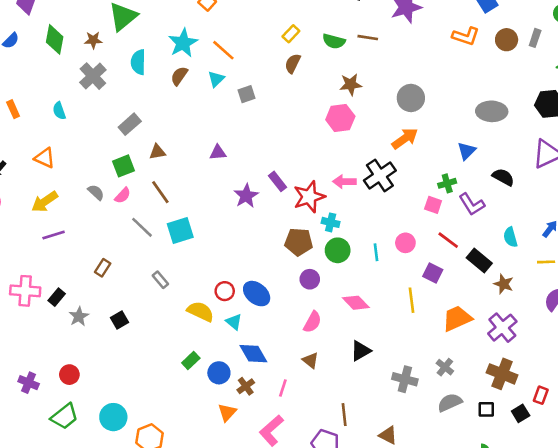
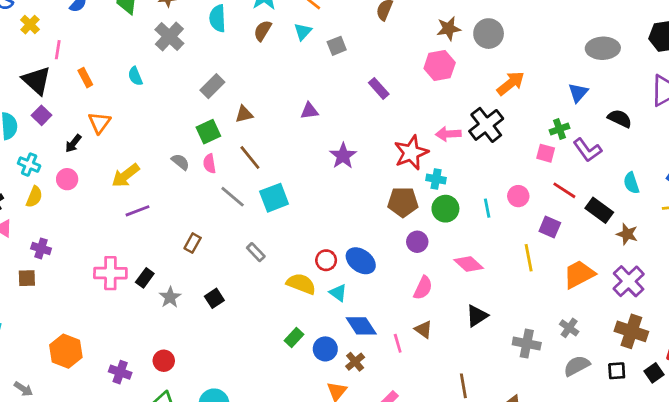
gray circle: (411, 98) -> (489, 34), moved
orange triangle: (45, 158) -> (99, 123), moved, turned 45
purple rectangle: (277, 181) -> (379, 88), moved
pink semicircle: (123, 195) -> (209, 164), turned 132
pink line: (283, 388) -> (398, 343), moved, turned -30

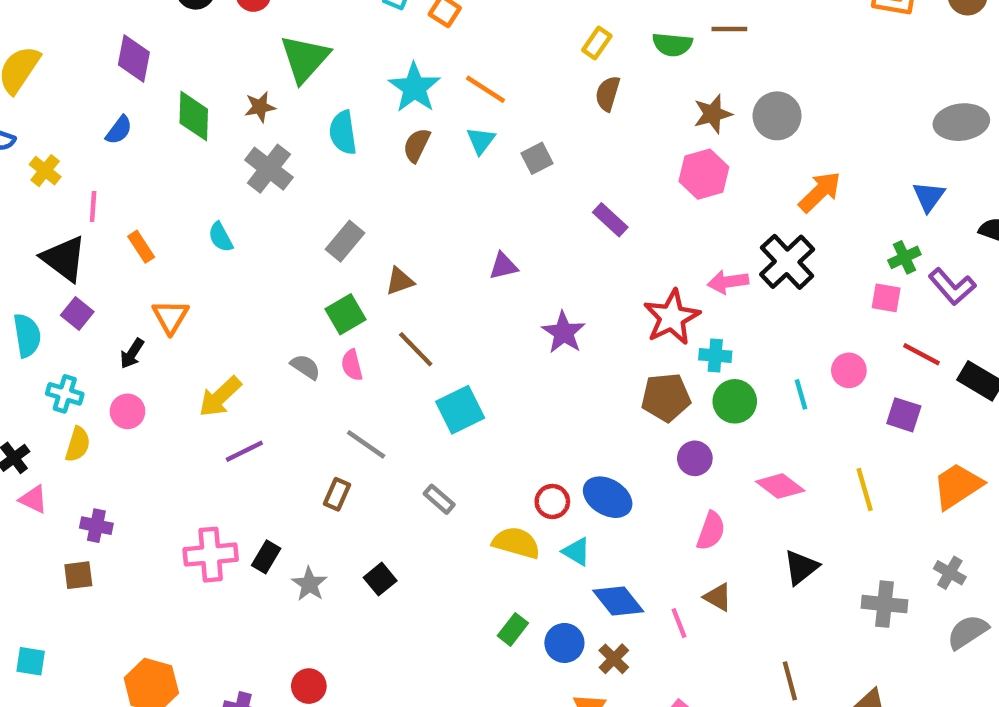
gray line: (233, 197) -> (366, 444), moved
yellow line: (529, 258) -> (865, 490), moved

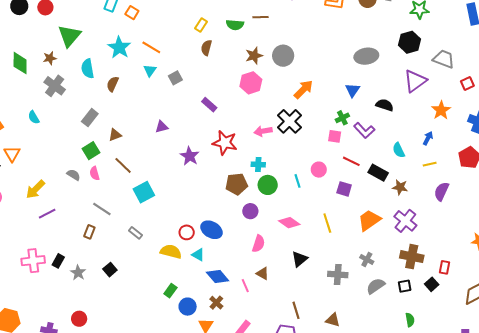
brown semicircle: (417, 145) -> (113, 84), moved
red star: (672, 317) -> (225, 143), moved, turned -30
blue circle: (564, 643) -> (188, 307), moved

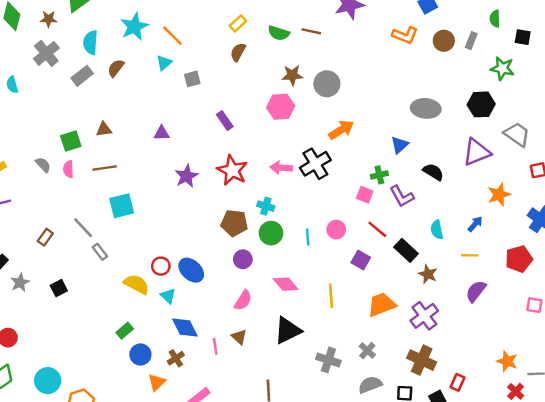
gray rectangle: (90, 118) -> (82, 76), moved
brown line: (123, 165) -> (105, 168), turned -66
gray line: (102, 209) -> (83, 228), moved
black triangle: (300, 259) -> (288, 330), size x1.4

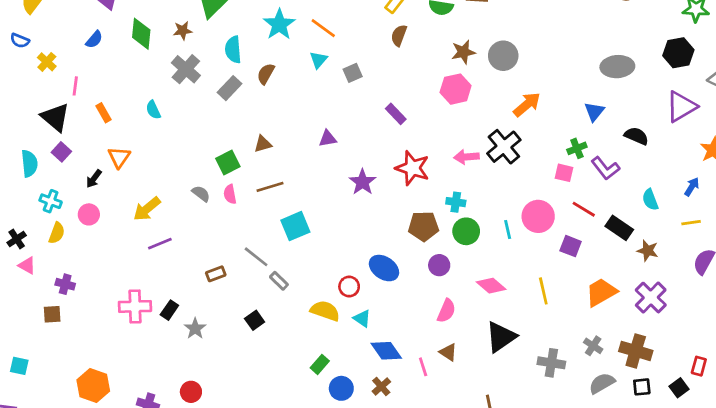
pink circle: (336, 230) -> (538, 216), size x1.5
brown rectangle: (45, 237) -> (216, 274), turned 42
blue ellipse: (191, 270) -> (384, 268), moved
black square: (59, 288) -> (255, 320), moved
brown cross: (422, 360) -> (636, 351), moved

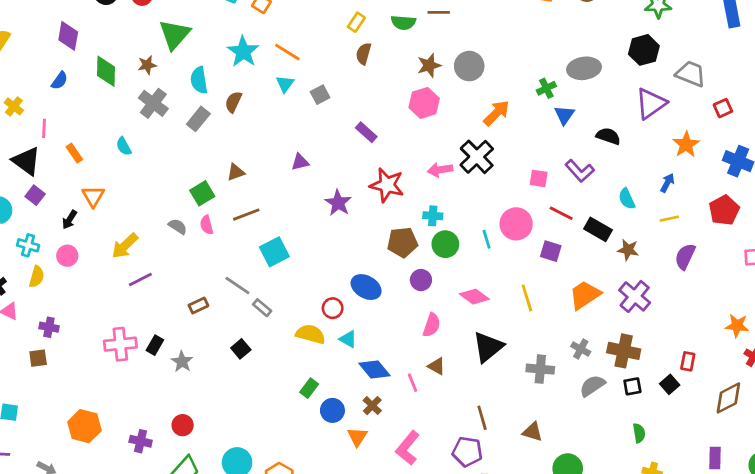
green cross: (577, 148) -> (546, 88), moved

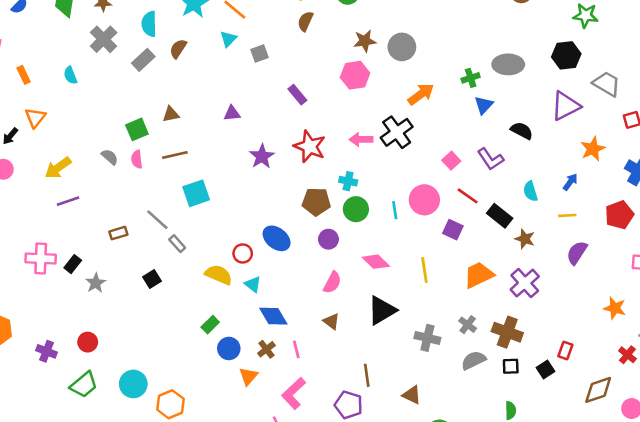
pink square: (539, 178) -> (451, 161), turned 30
orange star: (737, 326) -> (615, 308), moved
pink line: (413, 383) -> (296, 349), moved

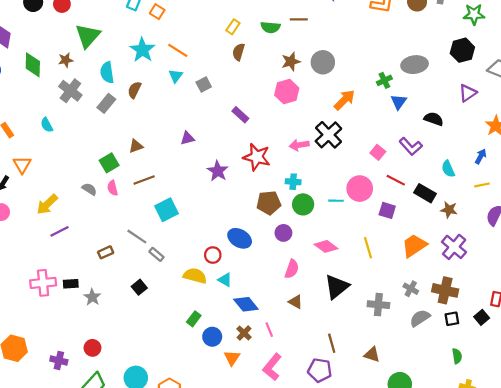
purple triangle: (566, 106) -> (468, 93), size x0.7
cyan line: (395, 210) -> (336, 201), turned -72
black rectangle: (73, 264) -> (71, 284), turned 56

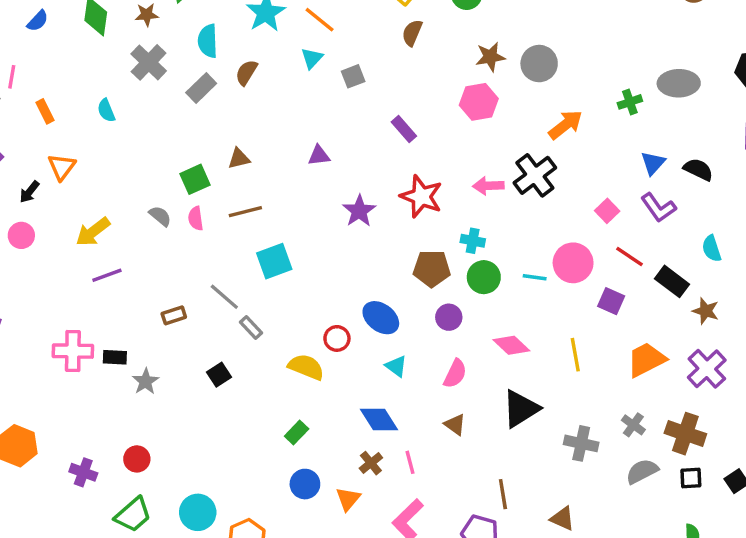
blue triangle: (399, 102) -> (653, 163), moved
cyan triangle: (225, 280) -> (396, 366), moved
blue circle: (212, 337) -> (305, 484), moved

